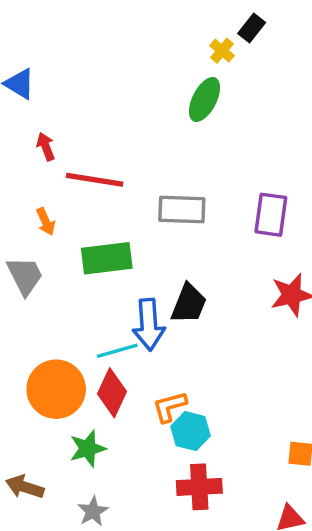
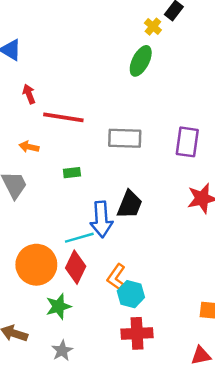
orange arrow: (46, 222) -> (29, 147), turned 126
green rectangle: (107, 258) -> (72, 173), size x0.5
orange L-shape: (170, 407) -> (116, 277), turned -40

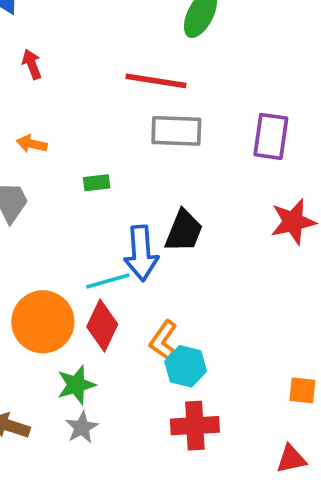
red line: (63, 117) -> (156, 81), moved
gray star: (62, 351) -> (82, 427), moved

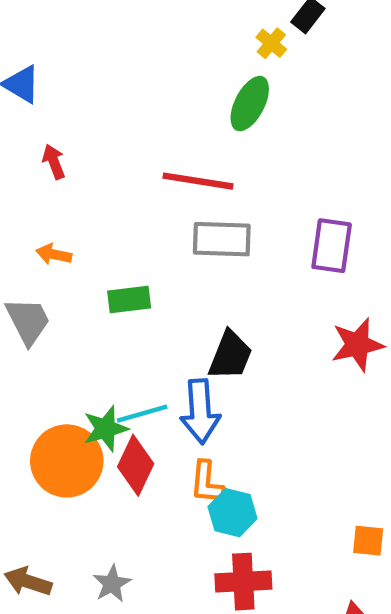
green rectangle: (97, 183) -> (129, 299), size x1.4
blue arrow: (141, 253) -> (200, 411), moved
orange L-shape: (163, 340) -> (207, 482), turned -30
green star: (76, 385) -> (105, 429), moved

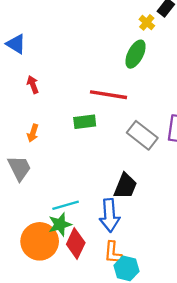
gray rectangle: (222, 239) -> (142, 135), moved, turned 36
orange arrow: (54, 254) -> (33, 133), turned -84
green rectangle: (129, 299) -> (85, 122), moved
cyan line: (142, 414) -> (66, 205), moved

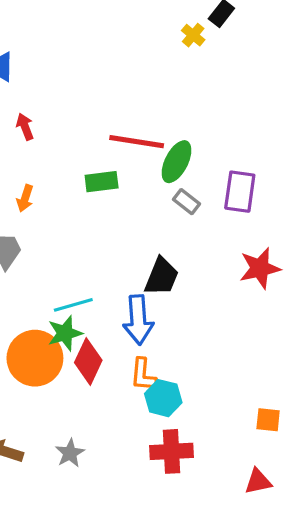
green ellipse: (135, 54) -> (177, 162), moved
gray rectangle: (142, 135) -> (186, 202), size x0.6

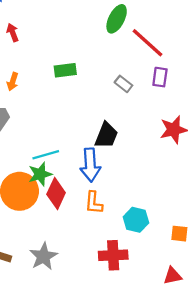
red line: (137, 142) -> (147, 43), moved, turned 33
green ellipse: (177, 162) -> (117, 19), moved
purple rectangle: (240, 192) -> (160, 77), size x0.7
cyan hexagon: (163, 398) -> (136, 220), moved
gray star: (70, 453) -> (43, 256), size x1.4

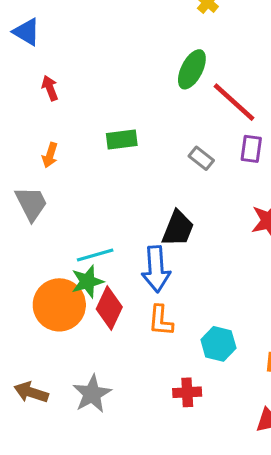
red cross: (113, 255) -> (187, 392), size x0.7

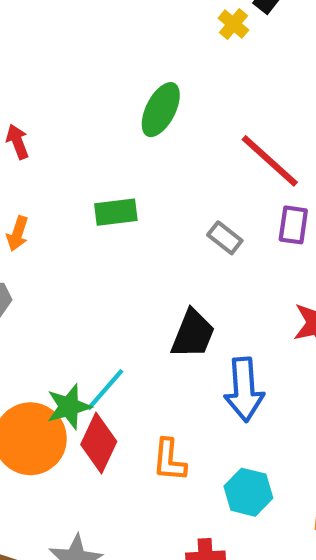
green ellipse: (192, 69) -> (161, 110), moved
cyan line: (95, 255) -> (105, 390), moved, turned -33
blue arrow: (156, 269) -> (244, 390), moved

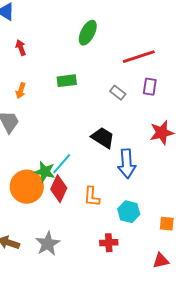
red line: (270, 161) -> (139, 57), turned -60
black trapezoid: (193, 334) -> (103, 138), turned -80
green star: (69, 407) -> (45, 172), turned 30

